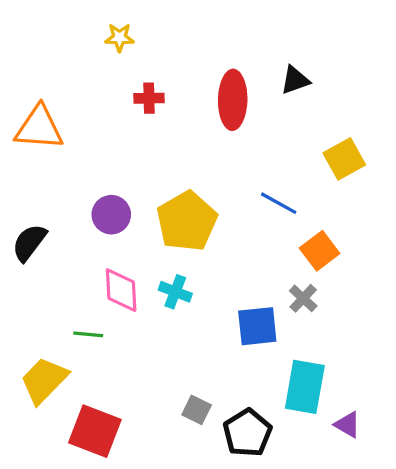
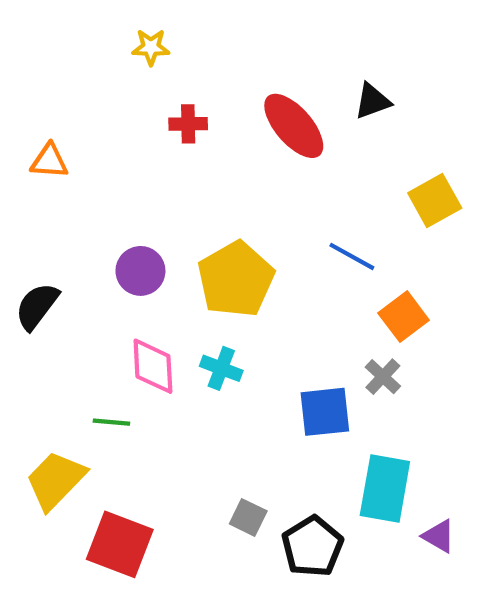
red ellipse: (233, 100) -> (294, 126), turned -42
orange triangle: (39, 128) -> (49, 161), size x0.6

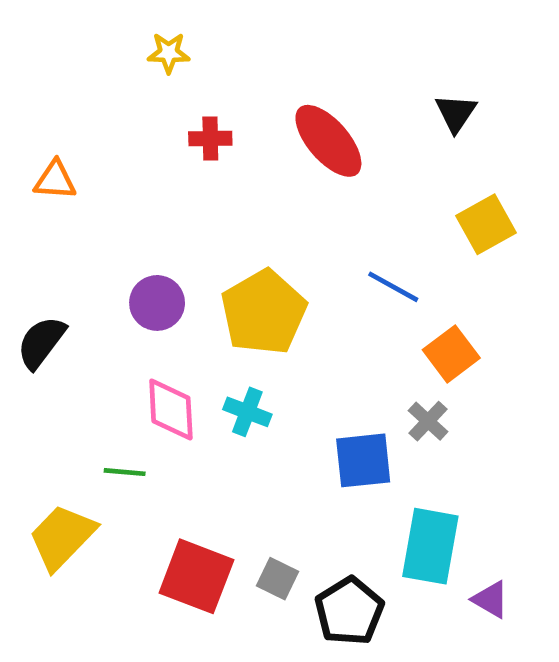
black triangle: (372, 101) -> (456, 113), moved, turned -36
red square: (120, 544) -> (196, 576), moved

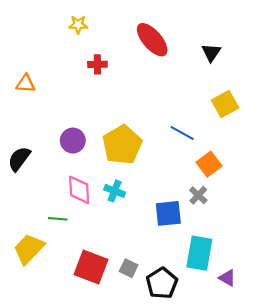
red ellipse: (328, 141) -> (152, 40), moved

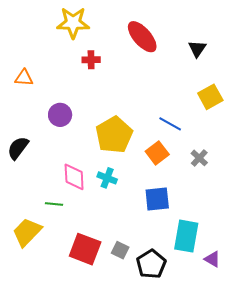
yellow star: (78, 25) -> (73, 23), size x1.8
purple circle: (73, 141) -> (60, 115), moved
orange square: (209, 164) -> (157, 153), moved
gray cross: (198, 195) -> (199, 158), moved

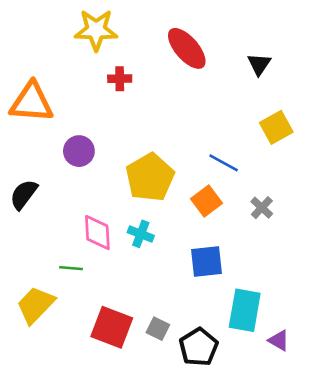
orange triangle: (24, 78) -> (32, 102), size x1.8

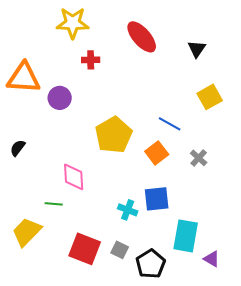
purple circle: (79, 151) -> (60, 98), moved
black semicircle: (24, 194) -> (18, 148), size x0.7
cyan cross: (141, 234) -> (128, 210), moved

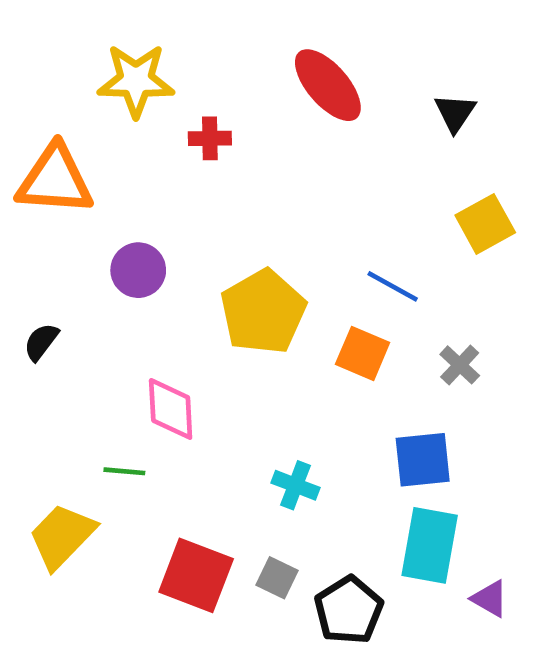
yellow star: (73, 23) -> (136, 80), moved
purple circle: (60, 98) -> (138, 270), moved
orange square: (157, 153) -> (363, 353), turned -30
blue square: (157, 199) -> (423, 460), moved

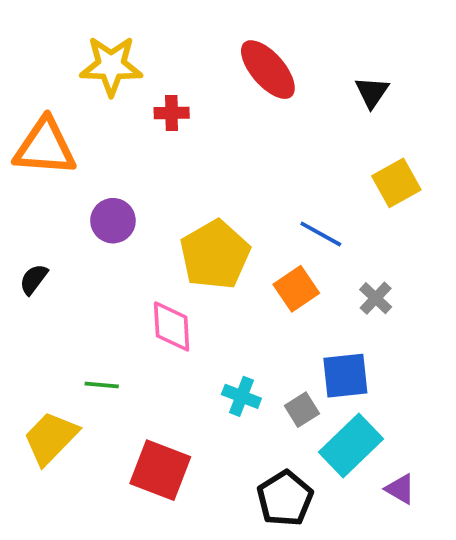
orange square: (363, 353) -> (296, 289), turned 33
pink diamond: (171, 409) -> (172, 326), moved
cyan rectangle: (430, 545) -> (351, 446), turned 36
gray square: (277, 578) -> (302, 410), moved, turned 32

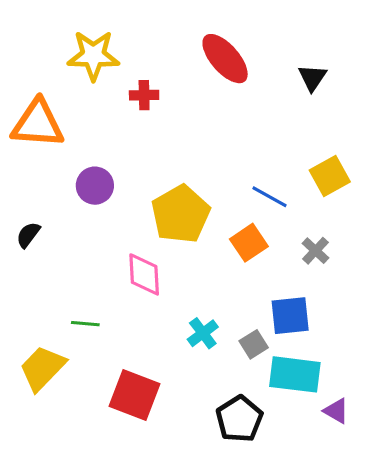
yellow square: (396, 183) -> (330, 176), moved
cyan cross: (241, 396) -> (203, 333), turned 32
cyan rectangle: (351, 446) -> (295, 374), turned 51

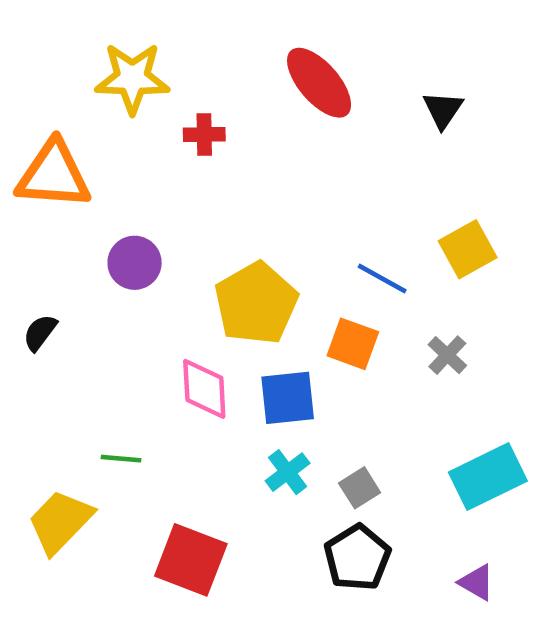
orange square: (249, 243) -> (353, 344), turned -36
blue square: (290, 316) -> (288, 398), moved
cyan rectangle: (295, 374) -> (488, 477), moved, turned -33
black pentagon: (239, 419) -> (357, 558), moved

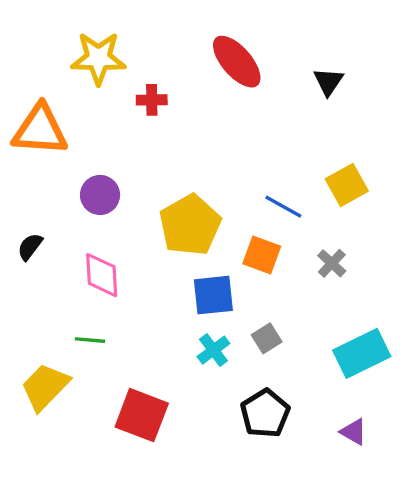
pink diamond: (204, 389) -> (102, 275), moved
gray square: (360, 488) -> (267, 338), moved

